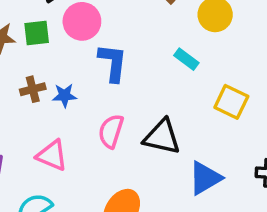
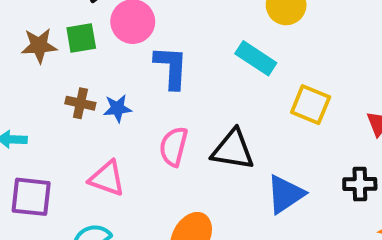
cyan rectangle: (186, 59) -> (256, 58), size x1.4
brown cross: (33, 89) -> (80, 103), turned 30

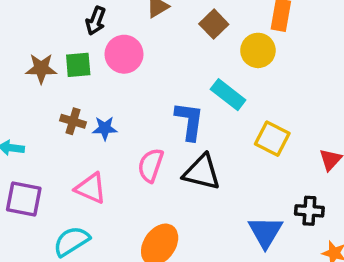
blue L-shape: (171, 67) -> (189, 121), moved
blue triangle: (285, 194) -> (265, 232), moved, turned -30

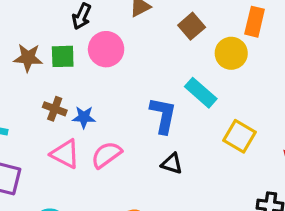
pink semicircle: (151, 165) -> (106, 155), moved, turned 32
black triangle: (202, 172) -> (172, 164), size x0.6
pink triangle: (91, 188) -> (65, 154), moved

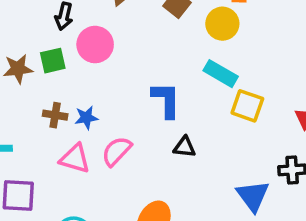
cyan rectangle: (201, 93) -> (221, 74), moved

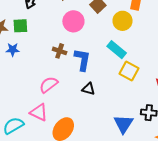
pink circle: (95, 45) -> (73, 21), moved
brown cross: (55, 115) -> (60, 51), moved
blue star: (86, 118) -> (13, 50), moved
pink triangle: (75, 159) -> (39, 112), moved

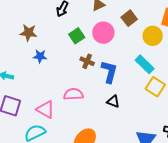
green square: (20, 26) -> (77, 36), moved, turned -35
pink semicircle: (49, 85) -> (73, 94), turned 30
pink triangle: (39, 112) -> (45, 109), moved

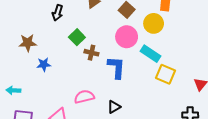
pink circle: (103, 33) -> (127, 37), moved
brown cross: (87, 61) -> (91, 53), moved
black triangle: (113, 102) -> (114, 107), moved, turned -40

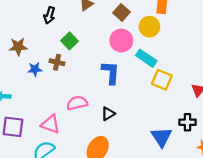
brown cross: (91, 53) -> (57, 62), moved

